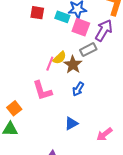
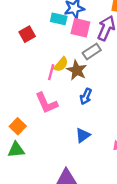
red square: (37, 13) -> (27, 34), moved, turned -32

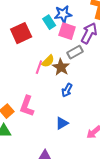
cyan rectangle: (59, 19) -> (49, 22), turned 40
red square: (27, 34) -> (21, 33), size x1.5
pink L-shape: (46, 103) -> (27, 106), moved, turned 40

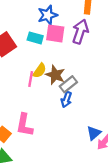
cyan rectangle: (49, 22) -> (35, 38), moved, turned -32
gray rectangle: (75, 52) -> (68, 84), moved
blue triangle: (62, 123) -> (94, 133), moved

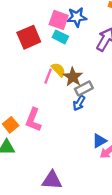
pink square: (55, 33) -> (59, 20), moved
yellow semicircle: (40, 71) -> (58, 70), turned -91

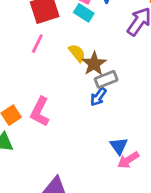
pink line: (48, 76) -> (37, 44), moved
blue triangle: (99, 141) -> (119, 146), turned -42

